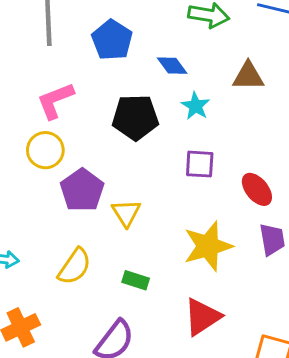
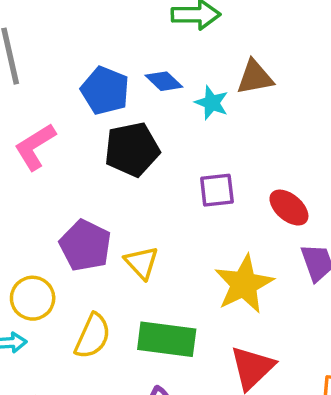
blue pentagon: (112, 40) -> (105, 91), moved
cyan star: (196, 106) -> (212, 103), moved
yellow circle: (45, 150) -> (33, 298), moved
green rectangle: (136, 280) -> (167, 339), size x1.8

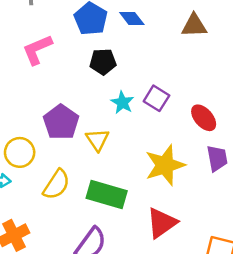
cyan star: (212, 103) -> (122, 103), moved
black pentagon: (132, 149) -> (103, 62), size x0.7
purple square: (217, 190) -> (156, 98), turned 30

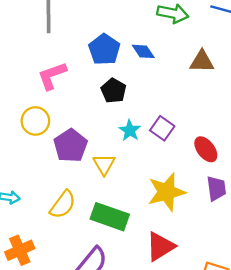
black pentagon: (103, 62) -> (114, 91), turned 30
yellow circle: (20, 152) -> (35, 121), moved

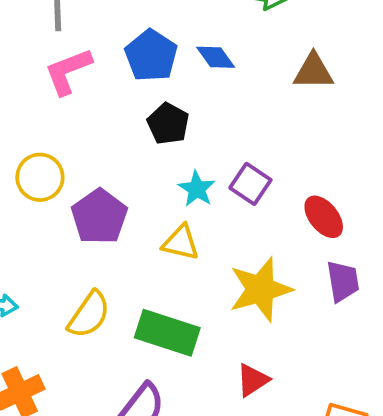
pink L-shape: (52, 76) -> (68, 71), moved
yellow triangle: (104, 164) -> (181, 243), moved, turned -45
red triangle: (160, 246) -> (253, 380), size x0.7

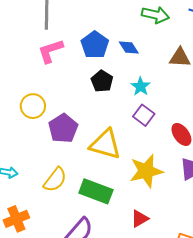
cyan star: (197, 189) -> (141, 86), moved
yellow triangle: (181, 243) -> (105, 144), size x1.6

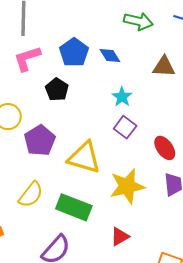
black pentagon: (102, 81) -> (57, 89), moved

